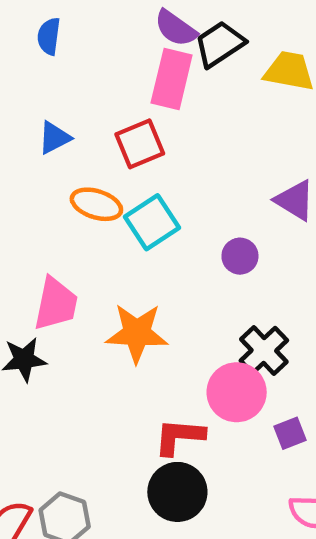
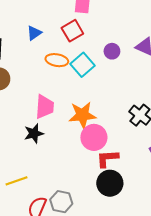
purple circle: (240, 256) -> (112, 51), moved
pink circle: (237, 392) -> (94, 137), moved

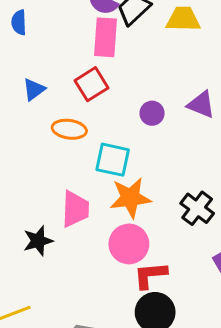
cyan square: (83, 65) -> (113, 160), moved, turned -35
pink trapezoid: (45, 107) -> (75, 209), moved
orange star: (82, 115) -> (130, 198), moved

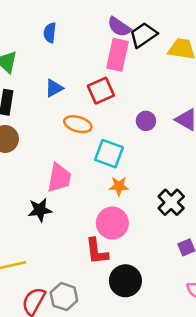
orange star: (130, 198) -> (119, 186), size x0.6
pink trapezoid: (75, 209) -> (59, 178), moved
red L-shape: (150, 275) -> (97, 251), moved, turned -100

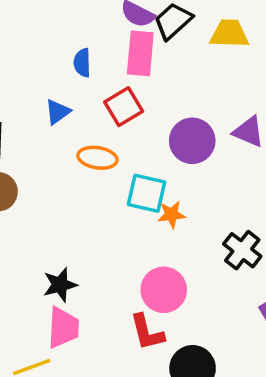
blue semicircle: (50, 33) -> (82, 63), moved
purple circle: (146, 121) -> (192, 141), size x1.6
pink trapezoid: (59, 178) -> (63, 328), moved
orange star: (119, 186) -> (172, 215), moved

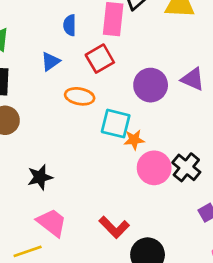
black star: (60, 285) -> (40, 177), moved
pink circle: (164, 290) -> (154, 168), moved
pink trapezoid: (63, 328) -> (52, 223), turned -56
red L-shape: (147, 332) -> (114, 227), turned -32

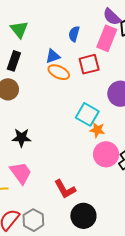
orange ellipse: (80, 96) -> (59, 72), moved

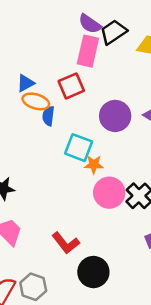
blue semicircle: (74, 34) -> (48, 116), moved

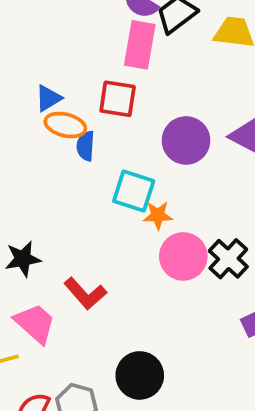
red square: (71, 86) -> (118, 99), turned 35
red L-shape: (66, 243) -> (85, 294), moved
black circle: (93, 272) -> (140, 375), moved

